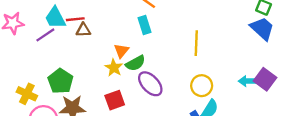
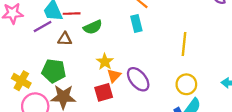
brown triangle: (83, 30) -> (65, 39), moved
orange triangle: (121, 51) -> (114, 76), moved
green semicircle: (135, 63) -> (93, 27), moved
green pentagon: (60, 81) -> (54, 71), turned -30

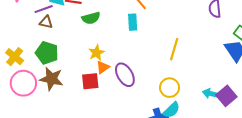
brown triangle: (65, 39) -> (46, 22), moved

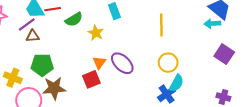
yellow star: (96, 53) -> (96, 33), moved
cyan arrow: (211, 94) -> (212, 24), moved

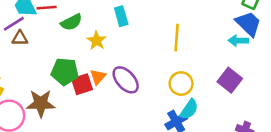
purple square: (224, 54) -> (230, 80), moved
green pentagon: (42, 65) -> (65, 72), moved
red square: (91, 79) -> (82, 84), moved

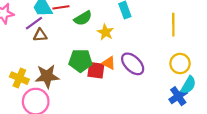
orange triangle: (98, 77) -> (109, 63), turned -40
red square: (82, 84) -> (96, 70), turned 30
brown star: (41, 103) -> (47, 76), moved

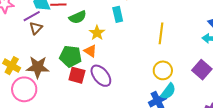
brown triangle: (40, 35) -> (36, 28), turned -48
orange triangle: (109, 63) -> (90, 51), moved
purple ellipse: (133, 64) -> (101, 76), moved
red square: (96, 70) -> (77, 75), moved

